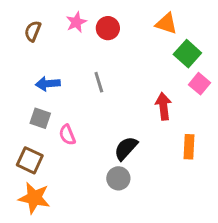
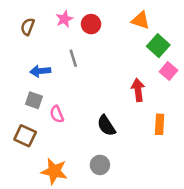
gray line: (99, 82) -> (73, 58), moved
black semicircle: (126, 148) -> (106, 126), turned -75
gray circle: (118, 178) -> (100, 165), moved
orange star: (34, 198) -> (54, 171), moved

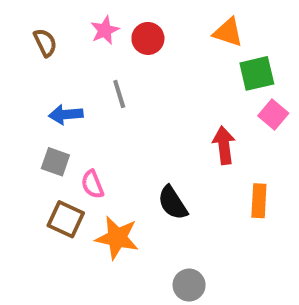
brown semicircle: (28, 27) -> (45, 43), turned 132
green square: (158, 46) -> (257, 73), turned 35
brown square: (25, 136) -> (66, 219), moved
gray circle: (100, 165) -> (189, 285), moved
orange star: (54, 171) -> (117, 238), moved

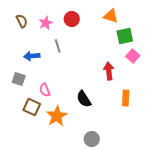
pink star: (105, 30) -> (46, 23), moved
gray square: (55, 162) -> (19, 79), moved
orange star: (117, 238) -> (57, 116), turned 30

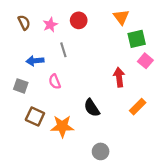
orange triangle: (111, 16) -> (121, 17), turned 35
pink semicircle: (45, 90) -> (55, 82), moved
orange rectangle: (126, 98) -> (138, 107), turned 42
orange star: (57, 116) -> (62, 126), turned 30

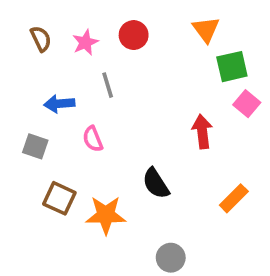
orange rectangle: (138, 107) -> (234, 198), moved

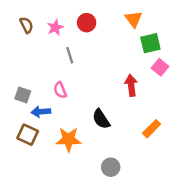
blue arrow: (59, 104) -> (41, 112), moved
brown square: (59, 198) -> (28, 135), moved

